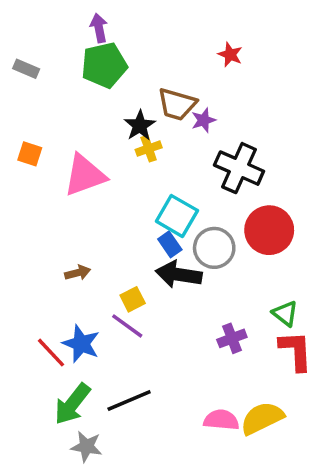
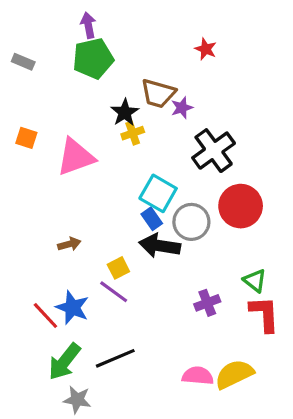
black cross: (239, 168) -> (214, 151), turned 30

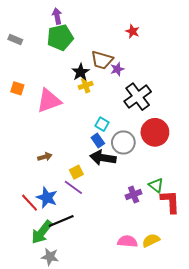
cyan square: (158, 193) -> (102, 124), size x0.6
green triangle: (255, 281) -> (156, 185), moved
black line: (115, 358) -> (61, 221), moved
yellow semicircle: (234, 374) -> (151, 240), size x0.7

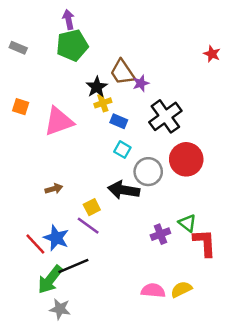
red star: (133, 31) -> (212, 54), moved
brown trapezoid: (102, 60) -> (122, 72), turned 40
blue rectangle: (98, 140) -> (119, 121), moved, turned -32

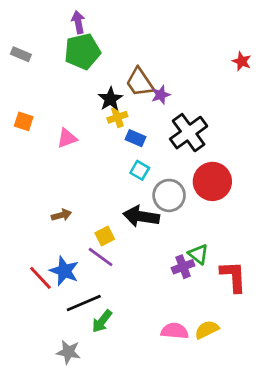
pink triangle: (59, 121) -> (67, 138), size x0.6
green triangle: (187, 223) -> (198, 254), moved
green arrow: (50, 280) -> (102, 321), moved, size x0.7

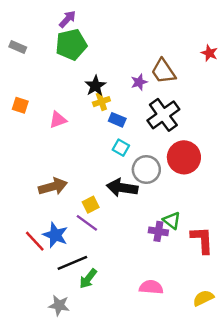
purple arrow: (78, 22) -> (67, 19), turned 54
brown trapezoid: (140, 82) -> (163, 71), moved
brown arrow: (61, 215) -> (53, 186), size x1.6
purple cross: (183, 267) -> (158, 231), turned 30
yellow semicircle: (207, 330) -> (203, 298), moved

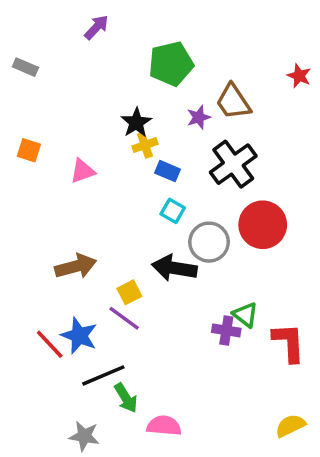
green pentagon: (71, 45) -> (171, 64), moved
green arrow: (88, 279) -> (126, 398), turned -70
pink semicircle: (151, 287) -> (164, 426), moved

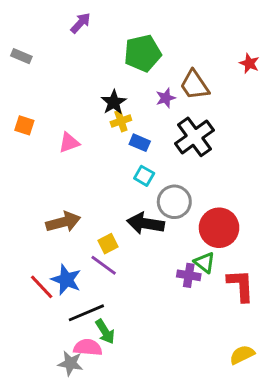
red circle: (263, 225) -> (219, 228), moved
pink semicircle: (164, 426) -> (88, 347), moved

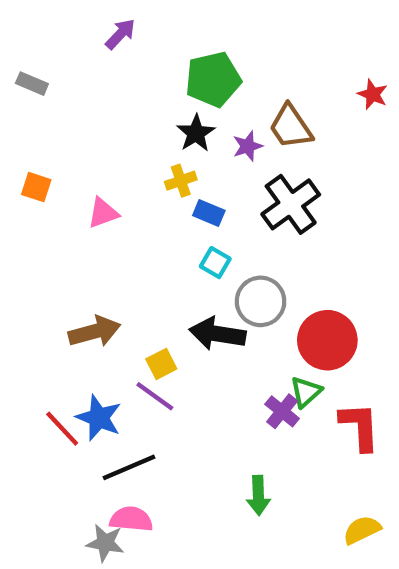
black star: (114, 102) -> (196, 133), moved
green triangle: (205, 262) -> (306, 392), turned 40
purple cross: (189, 275) -> (282, 411), turned 30
green arrow: (105, 332) -> (258, 495), moved, turned 30

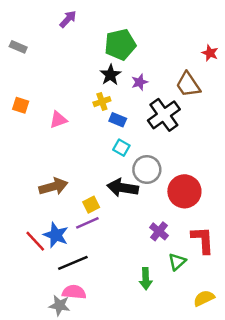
brown trapezoid: (291, 127) -> (188, 85), moved
green triangle: (306, 392) -> (177, 262), moved
purple line: (155, 396) -> (87, 223), turned -60

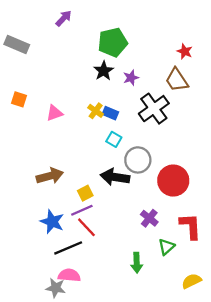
gray rectangle: (18, 47) -> (17, 45), size x1.5
red star: (210, 53) -> (185, 51), moved
yellow cross: (102, 102) -> (96, 111), moved, turned -35
red line: (35, 241) -> (86, 227), moved

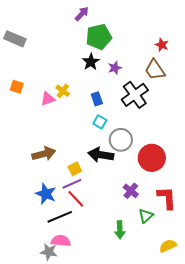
purple arrow: (64, 18) -> (82, 14), moved
yellow cross: (96, 111) -> (63, 91), moved
blue rectangle: (110, 113) -> (97, 99), turned 48

